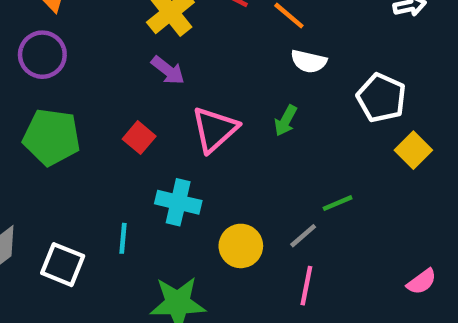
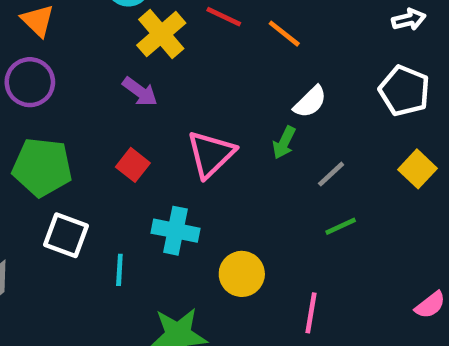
white semicircle: (309, 61) -> (310, 102), moved, turned -56
purple arrow: (168, 70) -> (140, 92), moved
white pentagon: (381, 98) -> (404, 91), moved
gray line: (303, 236) -> (331, 174), moved
white square: (63, 265) -> (66, 235), moved

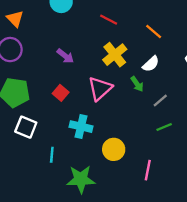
yellow cross: (161, 34) -> (115, 55), moved
orange line: (284, 34) -> (154, 32), moved
green arrow: (284, 143) -> (137, 84), turned -63
cyan line: (119, 270) -> (52, 155), moved

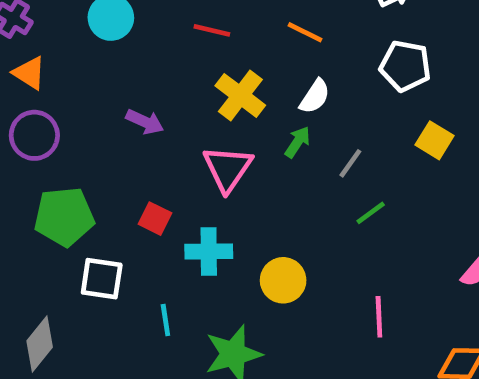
green arrow: (137, 84) -> (298, 142), turned -98
red square: (61, 93) -> (155, 219), moved
pink line: (148, 170) -> (379, 317), moved

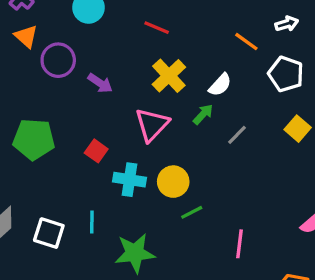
orange line: (305, 32) -> (246, 42), moved
purple circle: (34, 135) -> (58, 60), moved
green line: (371, 213) -> (192, 212), moved
white square: (102, 279) -> (49, 233), moved
yellow circle: (283, 280) -> (173, 182), moved

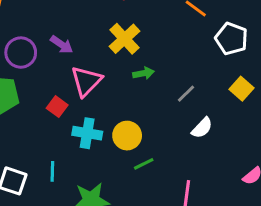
purple circle: (58, 60) -> (21, 53), moved
white semicircle: (220, 85) -> (202, 128), moved
green arrow: (203, 114) -> (143, 73), moved, turned 36
pink triangle: (152, 125) -> (86, 81), moved

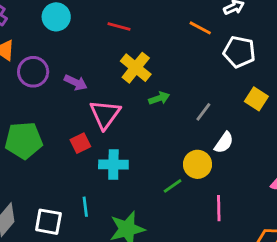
purple circle: (21, 53) -> (33, 72), moved
red square: (57, 107) -> (80, 143), turned 36
yellow circle: (127, 136) -> (198, 164), moved

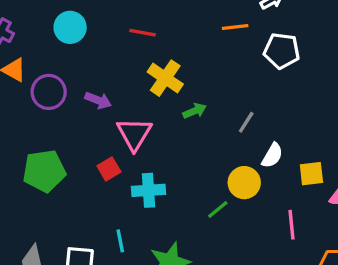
orange line: (200, 28) -> (235, 27), turned -30
yellow square: (256, 99) -> (311, 174), moved, turned -35
pink line: (219, 208) -> (292, 225), moved

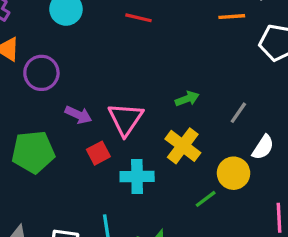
yellow cross: (165, 78) -> (183, 146), moved
purple arrow: (98, 100) -> (78, 115), moved

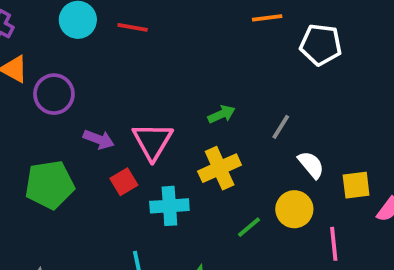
red line: (138, 18) -> (133, 27), moved
yellow cross: (183, 146) -> (220, 168), turned 32
white semicircle: (263, 147) -> (311, 165), turned -70
yellow circle: (234, 173) -> (294, 209), moved

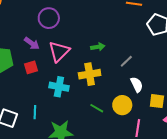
purple circle: (54, 94) -> (49, 18), moved
red square: (124, 182) -> (31, 67), moved
green line: (249, 227) -> (97, 108), turned 56

